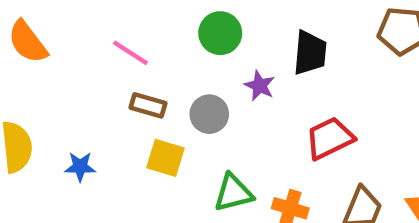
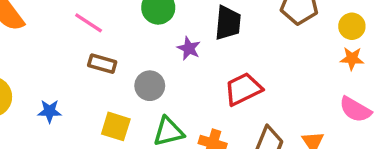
gray circle: (209, 114) -> (150, 86), moved
yellow square: (165, 158) -> (116, 126), moved

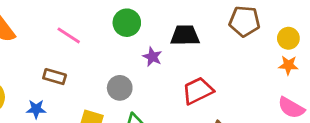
black trapezoid: (228, 23) -> (185, 35), turned -96
brown rectangle: (102, 64) -> (55, 77), moved

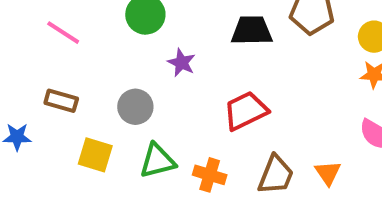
black trapezoid: (185, 35) -> (252, 31), moved
brown rectangle: (55, 77) -> (61, 101), moved

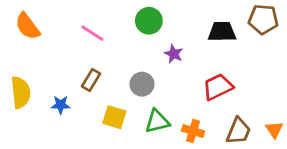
brown rectangle: (61, 101) -> (91, 80), turned -75

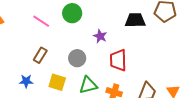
green circle: (149, 21) -> (72, 13), moved
red trapezoid: (218, 87) -> (118, 60), moved, turned -65
blue star: (61, 105) -> (26, 81), moved

